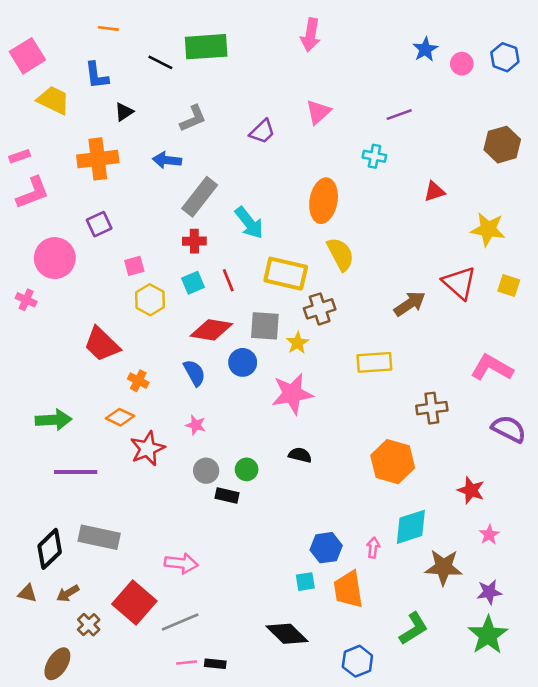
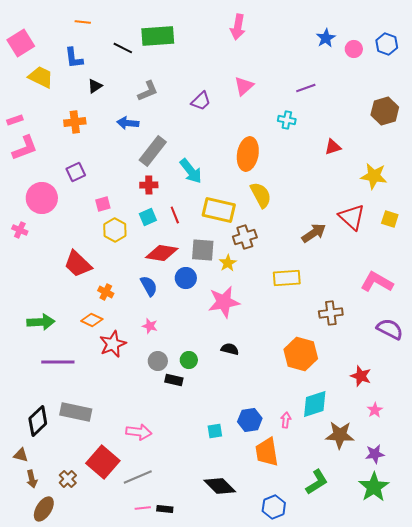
orange cross: (98, 159) -> (75, 122), size x0.7
cyan square: (305, 582) -> (215, 431), moved
brown arrow: (68, 593) -> (32, 479), moved, turned -72

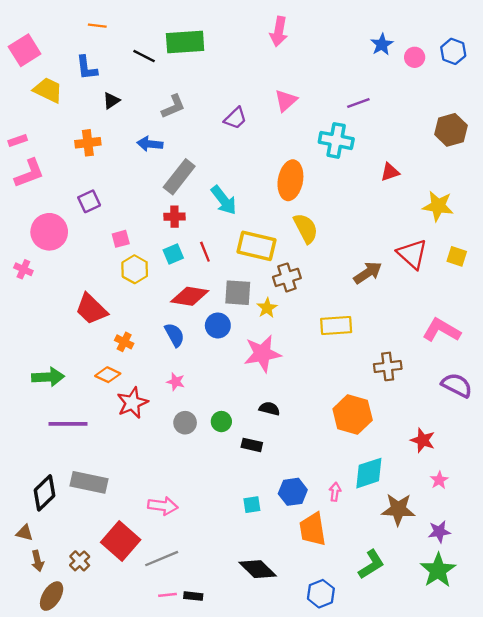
cyan cross: (287, 120) -> (336, 140), size x1.6
black rectangle: (174, 380) -> (252, 445), moved

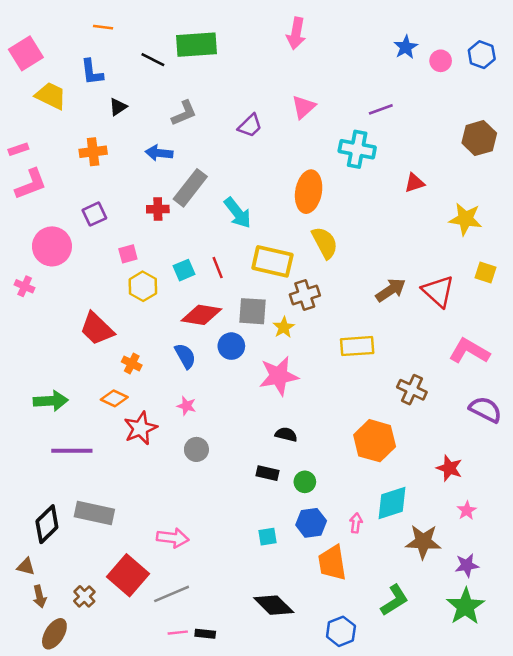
red cross: (175, 217) -> (158, 209), moved
red triangle: (412, 254) -> (438, 291), moved
brown cross: (388, 366) -> (412, 390), turned 32
green circle: (221, 422) -> (305, 482), moved

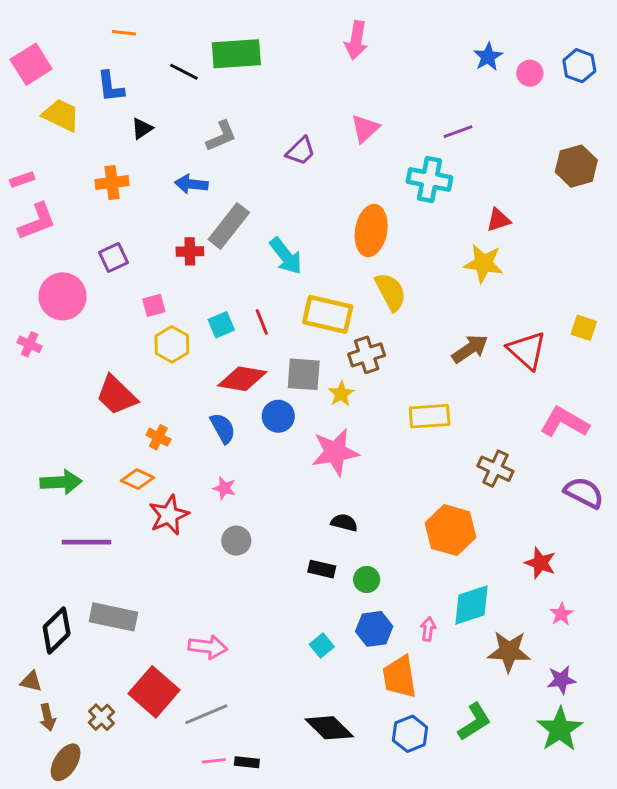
yellow star: (466, 219) -> (483, 263), moved
cyan square: (267, 537) -> (322, 645), turned -30
blue hexagon: (341, 631) -> (410, 734), moved

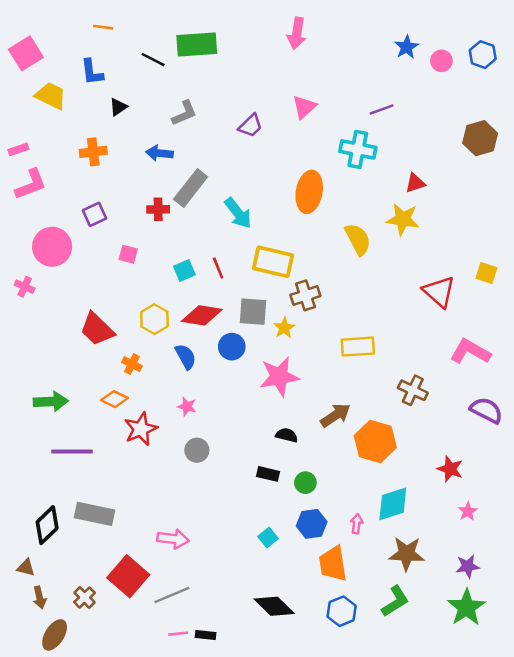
yellow semicircle: (391, 292) -> (358, 239), moved
pink square: (154, 305) -> (128, 254), turned 30
yellow hexagon: (172, 344) -> (154, 319), moved
brown arrow: (470, 349) -> (335, 415), moved
brown star: (509, 651) -> (407, 554), moved

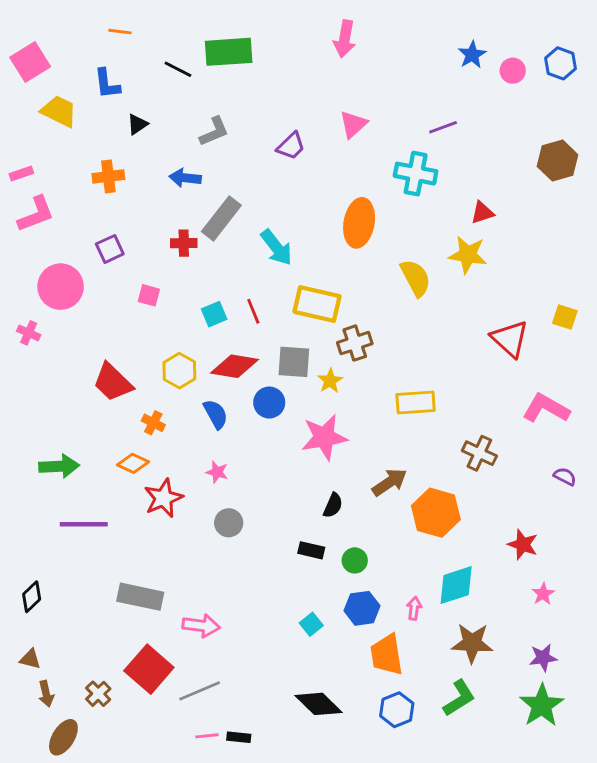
purple semicircle: (486, 410) -> (565, 476), size x0.6
black semicircle: (287, 435) -> (333, 505), turned 100
gray rectangle: (94, 514) -> (140, 597), moved
black diamond: (47, 525) -> (32, 597), moved, size x0.7

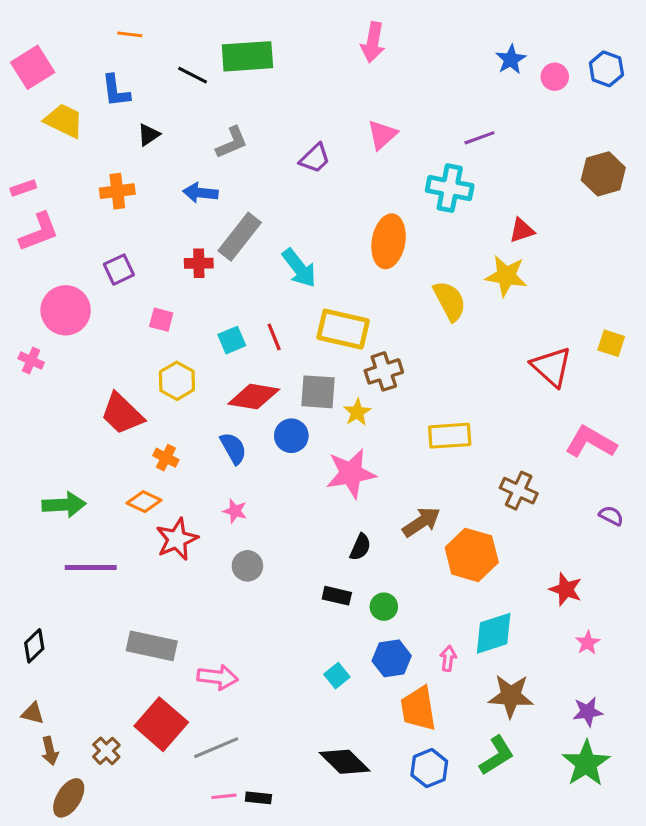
yellow hexagon: (179, 371) -> (177, 381), moved

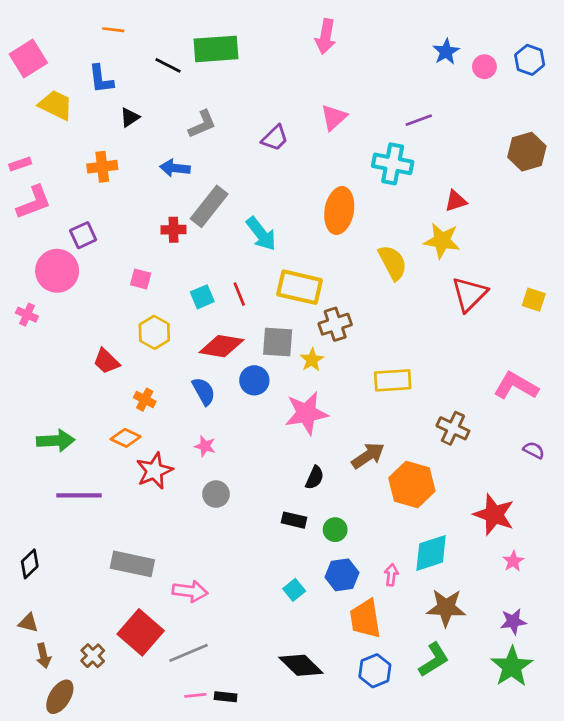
purple square: (119, 270) -> (83, 235), moved
red triangle: (552, 367) -> (469, 294), moved, turned 33
red trapezoid: (122, 414) -> (106, 361), size x0.7
red star: (566, 589) -> (494, 515), size x1.4

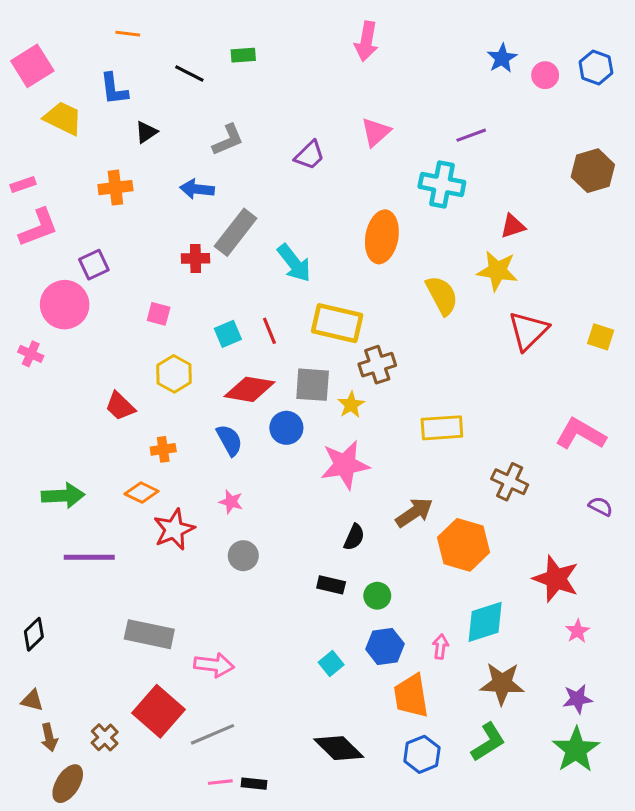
green rectangle: (216, 49) -> (243, 55), size x0.5
orange cross: (145, 400) -> (163, 449), turned -35

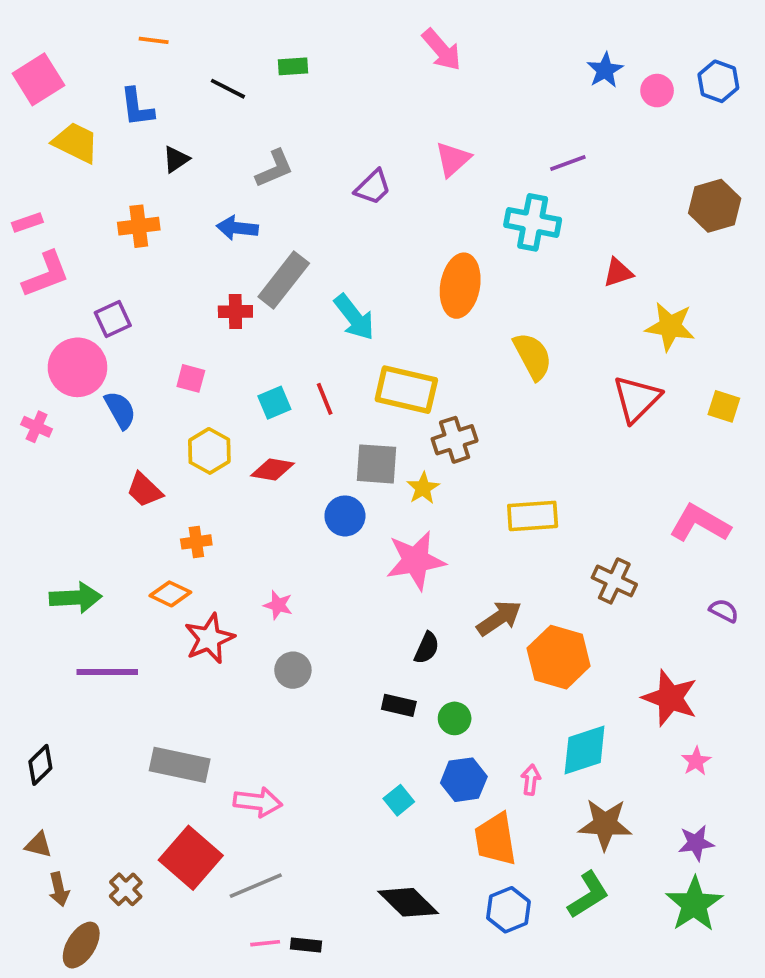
pink arrow: (366, 41) -> (442, 50), turned -51
yellow star: (497, 271) -> (670, 326), moved
red diamond: (249, 389) -> (273, 469), moved, size x0.7
blue semicircle: (229, 440) -> (120, 410), moved

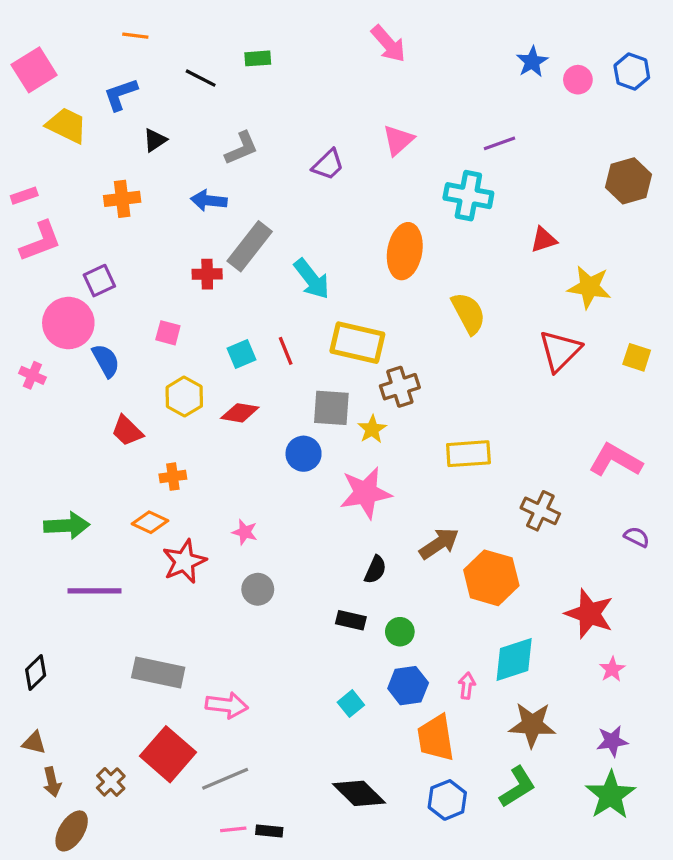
blue L-shape: (137, 107) -> (121, 94), turned 78

